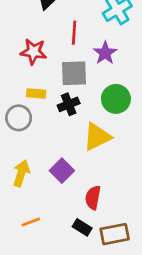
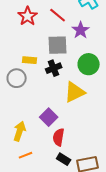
red line: (74, 33) -> (58, 15), turned -54
red star: (33, 52) -> (28, 16), moved, turned 30
yellow arrow: (21, 173) -> (20, 131), moved
red semicircle: (93, 198) -> (59, 137), moved

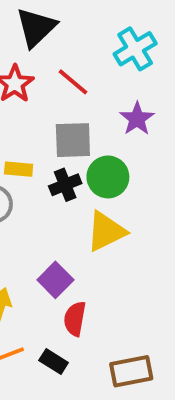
purple star: (81, 30) -> (137, 119), moved
green circle: (89, 64) -> (108, 177), moved
black rectangle: (64, 159) -> (54, 361), moved

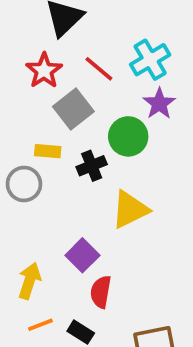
cyan cross: (135, 49) -> (150, 60), moved
gray square: (73, 140) -> (73, 109), moved, turned -36
green circle: (108, 177) -> (128, 136), moved

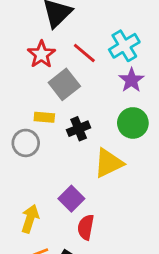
green circle: (128, 136) -> (133, 123), moved

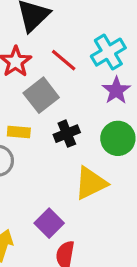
black cross: (79, 129) -> (67, 134), moved

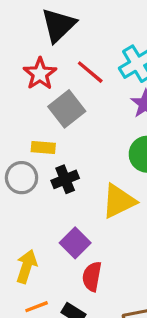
black cross: (67, 134) -> (65, 179), moved

